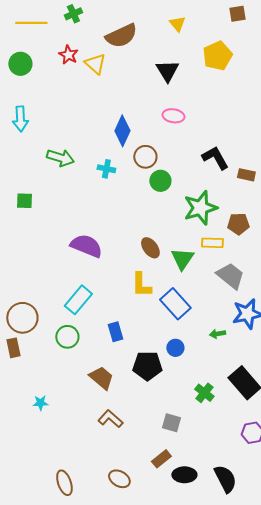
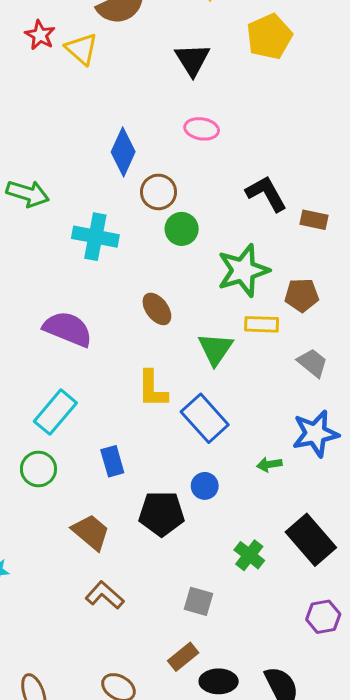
cyan cross: (106, 169) -> (95, 237), moved, size x1.6
brown ellipse: (150, 248) -> (157, 309), moved
gray trapezoid: (230, 276) -> (312, 363), moved, size x0.7

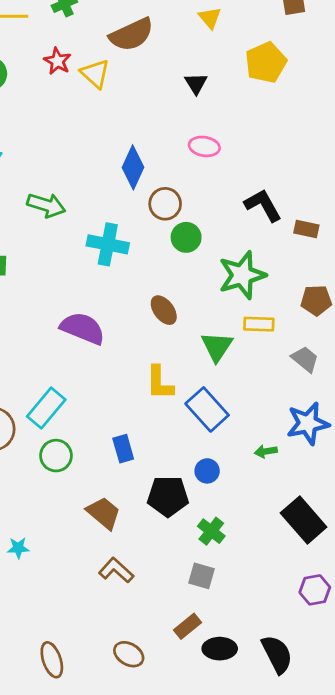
black triangle: (192, 60) -> (196, 83), size x0.7
brown pentagon: (302, 295) -> (316, 300), moved
cyan rectangle: (55, 412) -> (46, 408), moved
green cross: (249, 555) -> (211, 531), moved

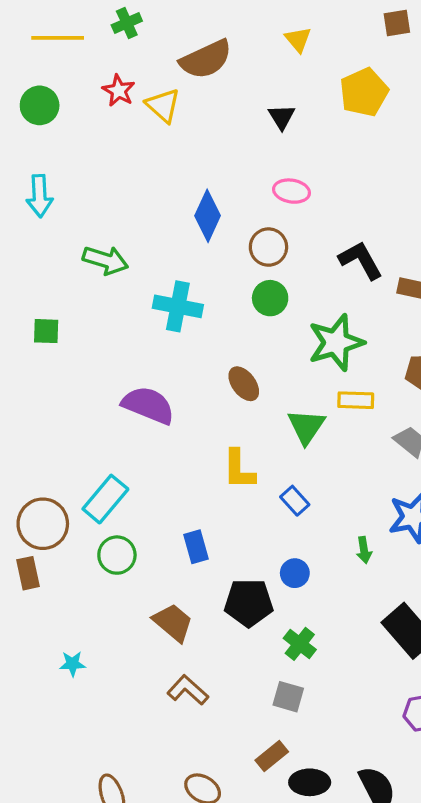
brown circle: (165, 204) -> (268, 247), moved
blue rectangle: (207, 409) -> (295, 501), size x0.6
green arrow: (266, 451) -> (364, 550), turned -90

